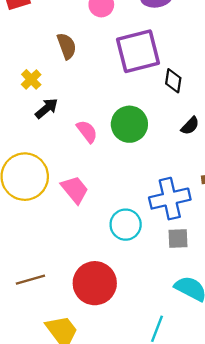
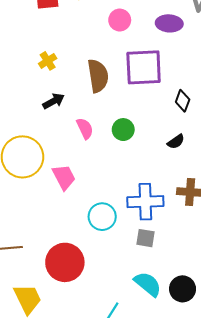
brown semicircle: (67, 46) -> (98, 76), moved, size x1.4
yellow cross: (31, 79) -> (48, 61), moved
black diamond: (173, 81) -> (183, 101), moved
green circle: (129, 124) -> (123, 130), size x0.7

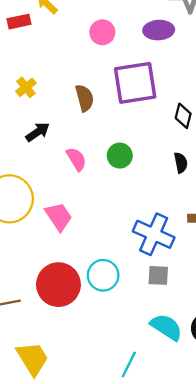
brown semicircle: (98, 76) -> (85, 98), size x0.7
black semicircle: (176, 142) -> (181, 163), turned -60
blue cross: (145, 202) -> (154, 234), turned 32
cyan circle: (102, 217) -> (103, 275), moved
red circle: (65, 262) -> (58, 285), moved

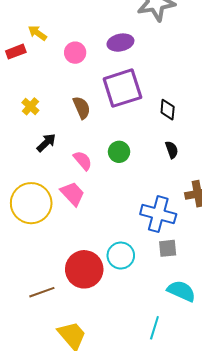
purple ellipse: (159, 30) -> (120, 43), moved
pink circle: (102, 32) -> (75, 53), moved
pink trapezoid: (59, 217) -> (72, 194), moved

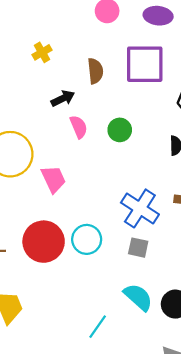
black arrow: (46, 143) -> (63, 98), moved
pink trapezoid: (72, 194) -> (53, 179), moved

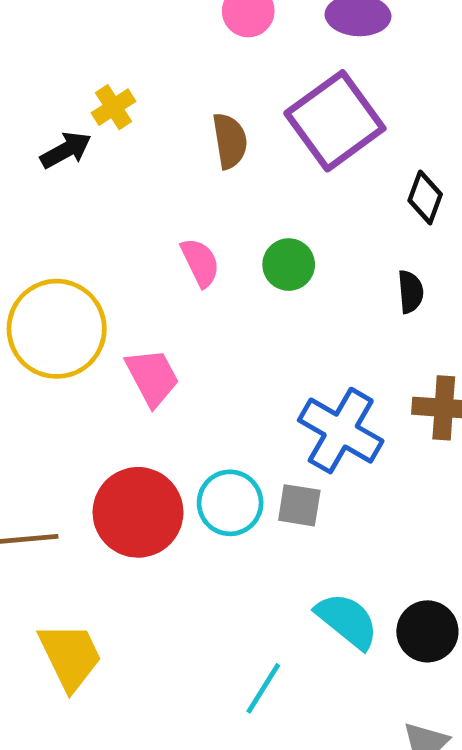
purple square: (145, 64) -> (335, 121), turned -33
black arrow: (63, 98) -> (66, 150), moved
gray square: (138, 248) -> (299, 505), moved

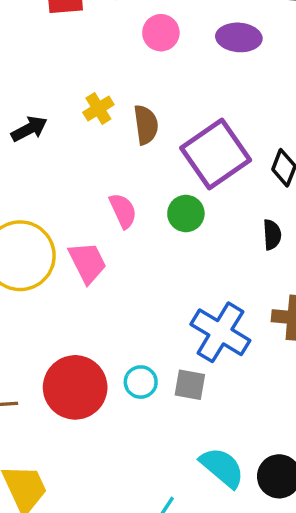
yellow cross: (113, 107) -> (98, 109), moved
purple square: (335, 121) -> (216, 154), moved
pink trapezoid: (152, 377) -> (87, 263), moved
cyan circle: (230, 503) -> (141, 382), size x0.7

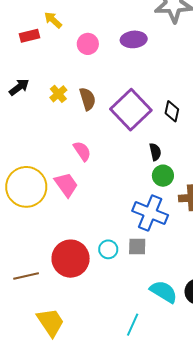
black arrow: (29, 129) -> (19, 87), moved
green circle: (186, 213) -> (163, 176), moved
black semicircle: (272, 235) -> (155, 152), moved

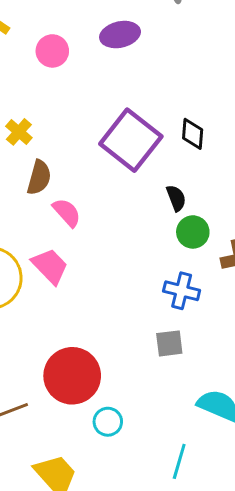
brown semicircle: (88, 99) -> (39, 178), moved, turned 40
blue cross: (150, 213) -> (182, 291), size x0.7
cyan circle: (108, 249) -> (108, 422), moved

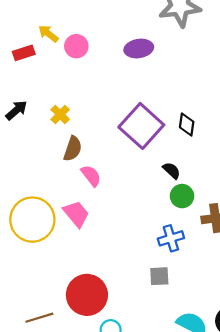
pink circle: (52, 51) -> (76, 46), moved
black semicircle: (176, 198) -> (172, 171), turned -30
blue cross: (182, 291) -> (171, 238), turned -35

